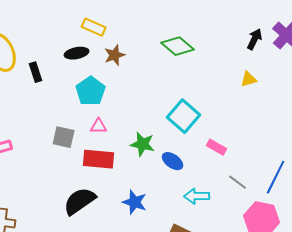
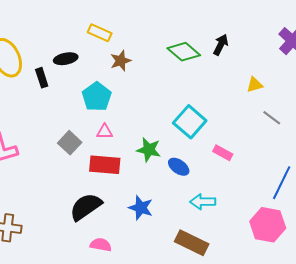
black arrow: (255, 39) -> (221, 45), moved
black ellipse: (77, 53) -> (66, 59), moved
gray square: (64, 137) -> (70, 143), turned 30
gray line: (238, 182) -> (272, 118), moved

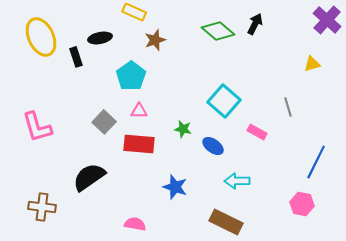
yellow triangle: (255, 85) -> (312, 64), moved
gray line: (272, 118) -> (288, 107), moved, turned 36
green star: (149, 150) -> (183, 129), size x0.7
black semicircle: (86, 207) -> (89, 177), moved
pink hexagon: (268, 225) -> (302, 204), size x0.7

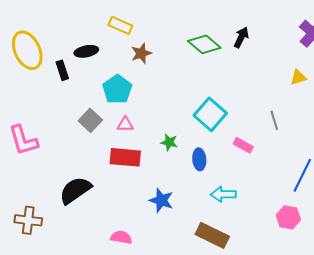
gray square: (104, 122) -> (90, 120), moved
blue ellipse: (213, 146) -> (199, 159), turned 50

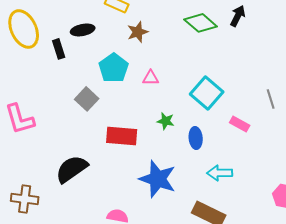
pink triangle: (125, 124) -> (151, 78), moved
blue star: (161, 200) -> (158, 179), size x1.5

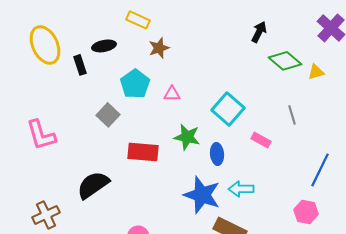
green diamond: (201, 23) -> (285, 61), moved
green star: (166, 121) -> (187, 137), size x1.5
blue star: (158, 179) -> (202, 195), moved
brown cross: (25, 199) -> (46, 215), turned -32

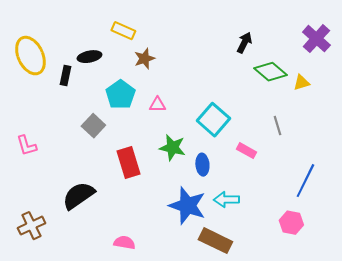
black rectangle: (80, 65) -> (65, 76), turned 30
pink L-shape: (41, 135) -> (26, 146), size x0.7
red rectangle: (143, 152) -> (128, 163), turned 68

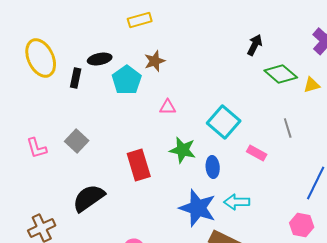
yellow rectangle: (123, 31) -> (140, 20), moved, turned -40
cyan pentagon: (120, 95) -> (127, 80), moved
gray square: (93, 126) -> (77, 141), moved

